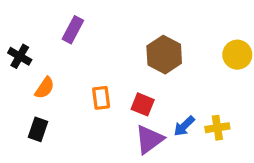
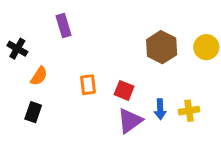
purple rectangle: (73, 30) -> (63, 26), turned -45
brown hexagon: (164, 55) -> (162, 47), moved
blue arrow: (184, 126) -> (160, 109), turned -48

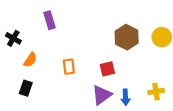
red square: (124, 90) -> (107, 69), moved, turned -35
blue arrow: (160, 109) -> (125, 97), moved
yellow cross: (189, 111) -> (156, 92), moved

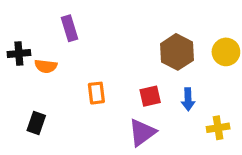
black cross: (13, 38) -> (19, 54), turned -35
orange semicircle: (30, 60) -> (46, 66), moved, turned 63
blue arrow: (125, 97) -> (188, 99), moved

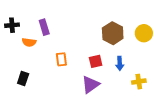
purple rectangle: (69, 28) -> (44, 27), moved
black cross: (19, 54) -> (12, 25), moved

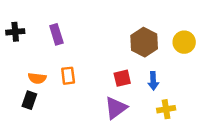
orange semicircle: (29, 42) -> (37, 78), moved
orange rectangle: (61, 59) -> (68, 76), moved
yellow cross: (139, 82) -> (166, 109), moved

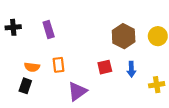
purple triangle: (116, 108) -> (77, 91), moved
yellow cross: (166, 109) -> (157, 85), moved

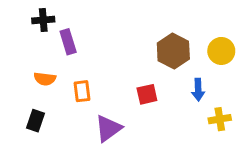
black cross: (13, 27) -> (43, 20), moved
orange semicircle: (32, 67) -> (45, 79), moved
blue arrow: (131, 69) -> (198, 90), moved

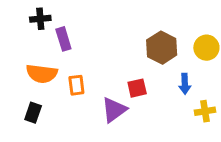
orange semicircle: (45, 79) -> (42, 74), size x1.5
purple triangle: (108, 128) -> (114, 110), moved

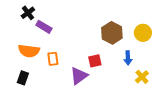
black cross: (40, 19) -> (28, 13), turned -32
purple rectangle: (63, 39) -> (44, 27), turned -42
yellow cross: (205, 111) -> (142, 77), turned -32

